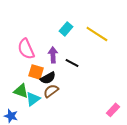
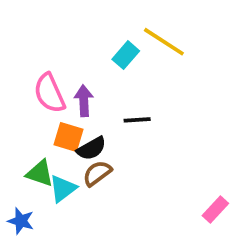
yellow line: (97, 34) -> (164, 42), moved
purple arrow: (53, 55) -> (84, 101), moved
black line: (72, 63) -> (137, 120), turned -32

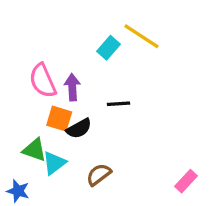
brown semicircle: (97, 173) -> (99, 175), moved

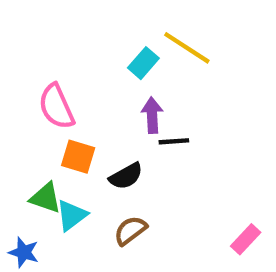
purple arrow: (72, 87) -> (152, 115), moved
black line: (118, 104) -> (174, 141), moved
black semicircle: (79, 128) -> (126, 176), moved

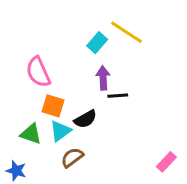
cyan triangle: (72, 215) -> (60, 131), moved
brown semicircle: (130, 231) -> (72, 157), moved

